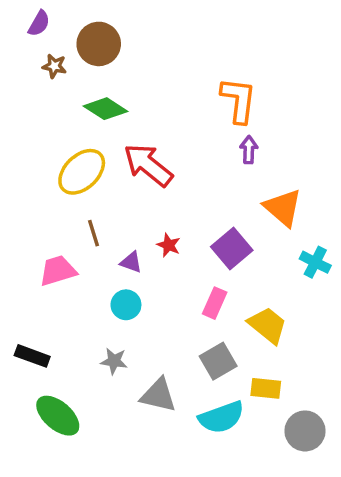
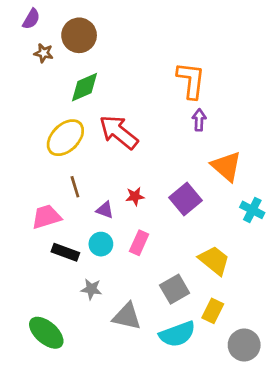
green diamond: (106, 109) -> (85, 87), turned -56
red star: (169, 245) -> (135, 196), turned -30
pink rectangle: (215, 303) -> (139, 243), moved
black rectangle: (32, 356) -> (65, 252), moved
yellow rectangle: (266, 388) -> (213, 311), turned -70

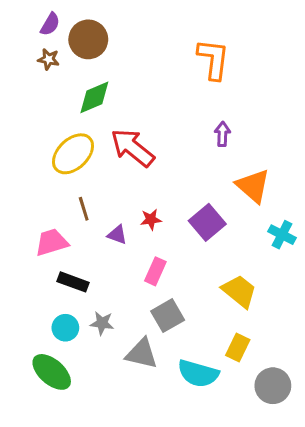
purple semicircle: (31, 19) -> (50, 24), moved
orange L-shape: (191, 80) -> (213, 59), moved
cyan circle: (101, 244) -> (65, 328), moved
gray square: (175, 289) -> (168, 316), moved
cyan semicircle: (177, 334) -> (198, 373), turned 36

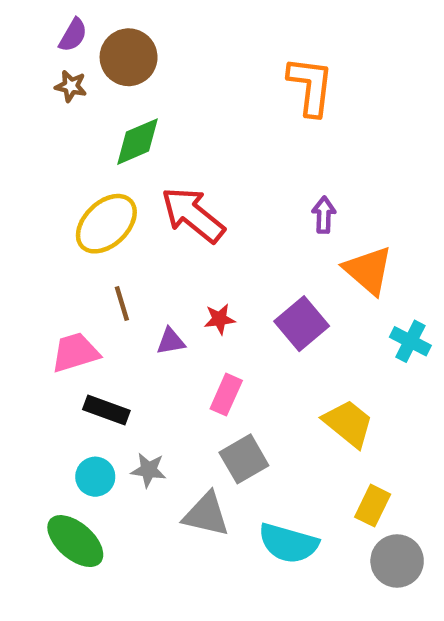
purple arrow: (223, 134) -> (324, 215), moved
purple triangle: (117, 235) -> (171, 341), turned -30
yellow rectangle: (238, 348) -> (373, 506), moved

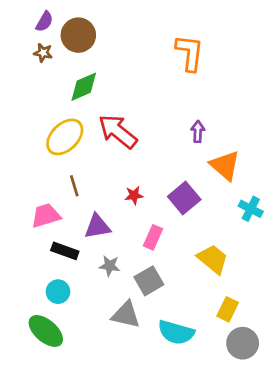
purple triangle: (171, 341) -> (97, 226), moved, size x1.5
pink rectangle: (226, 395) -> (153, 237), moved
gray star: (149, 470) -> (110, 266), moved

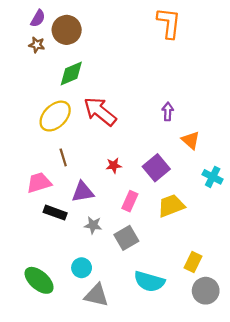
orange L-shape: (190, 53) -> (169, 23), moved
orange triangle: (225, 165) -> (191, 140), size x0.7
yellow trapezoid: (213, 259) -> (171, 206), moved, turned -60
cyan circle: (58, 292) -> (82, 268), moved
gray triangle: (126, 315) -> (96, 295), moved

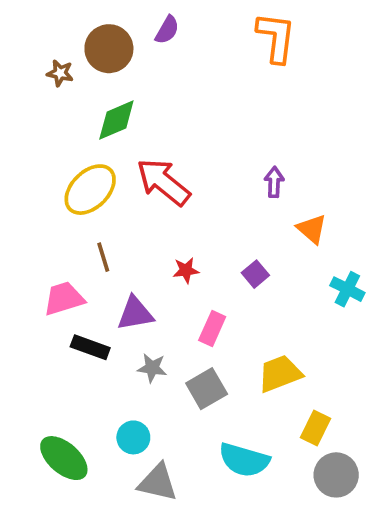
purple semicircle: (38, 18) -> (167, 30), moved
purple square: (156, 168) -> (255, 274), size x0.6
yellow trapezoid: (171, 206) -> (280, 374), moved

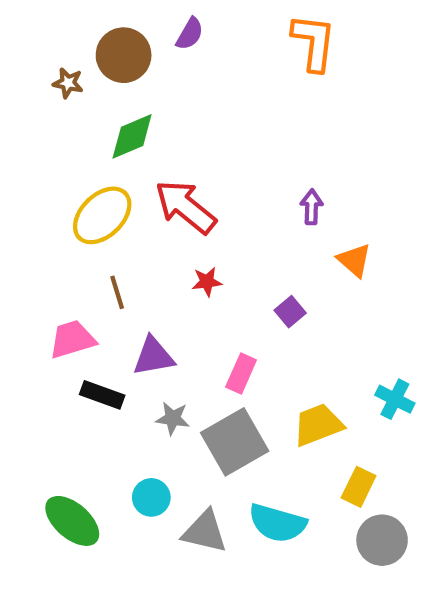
red star: (186, 270) -> (207, 282), moved
cyan cross: (347, 289) -> (395, 399), moved
gray square: (207, 389) -> (235, 442), size x1.4
gray triangle: (158, 483) -> (205, 532), moved

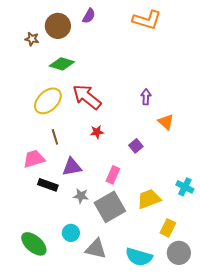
orange L-shape: (314, 42) -> (147, 20), turned 100
green diamond: (132, 136) -> (62, 64), turned 40
cyan semicircle: (277, 523) -> (139, 257), moved

